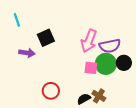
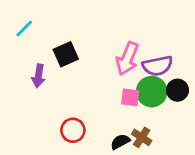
cyan line: (17, 20) -> (24, 29), turned 64
purple arrow: (27, 53) -> (39, 76), turned 91

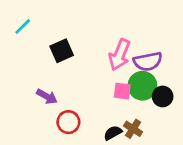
purple arrow: (39, 76) -> (47, 96), moved, turned -70
black circle: (177, 90) -> (163, 96), moved

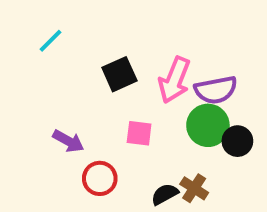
cyan line: (23, 27) -> (51, 41), moved
black square: (62, 51) -> (119, 74), moved
pink square: (122, 91) -> (139, 133), moved

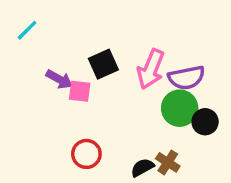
cyan line: (51, 41) -> (27, 30), moved
pink square: (139, 133) -> (80, 91), moved
purple arrow: (68, 141) -> (59, 79), moved

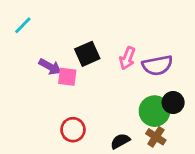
pink arrow: (151, 69) -> (127, 58), size x0.7
green circle: (180, 108) -> (154, 111), moved
brown cross: (168, 162) -> (156, 137), moved

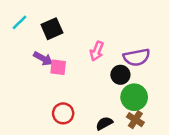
black square: (87, 54) -> (52, 29), moved
pink arrow: (127, 58) -> (97, 51), moved
black circle: (173, 103) -> (120, 75), moved

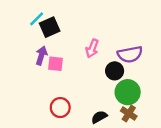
cyan line: (20, 22) -> (37, 19), moved
purple arrow: (43, 59) -> (41, 56), turned -102

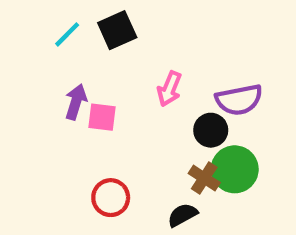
black square: (50, 27) -> (117, 30), moved
brown cross: (129, 113) -> (204, 178), moved

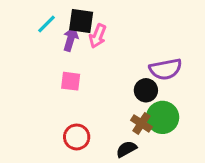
black square: (117, 30) -> (81, 21), turned 32
pink arrow: (169, 89) -> (98, 36), moved
purple arrow: (76, 102) -> (71, 39), moved

